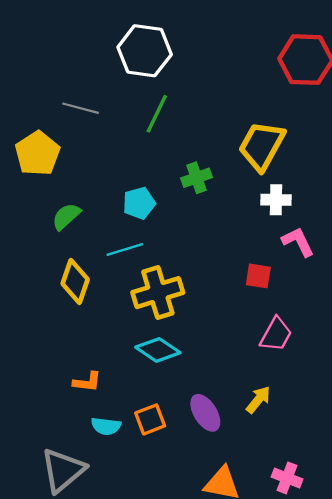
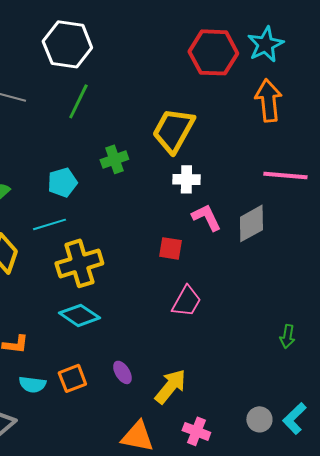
yellow arrow: (258, 400) -> (170, 386), moved, size x1.4
purple ellipse: (205, 413) -> (122, 372), size x0.7

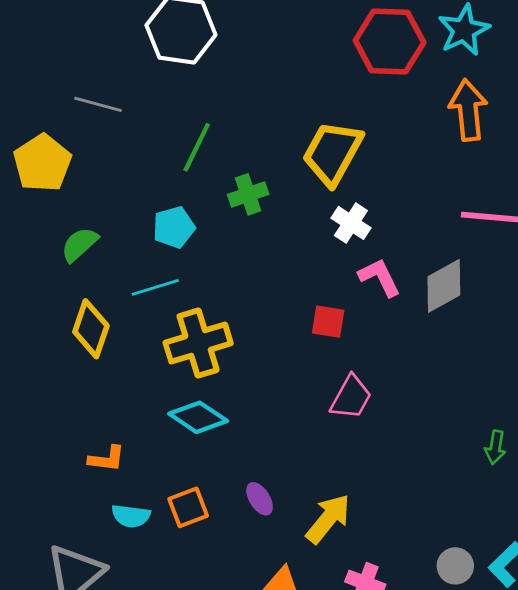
green line: (78, 101) -> (197, 147), moved
white cross: (186, 179) -> (351, 223), turned 32

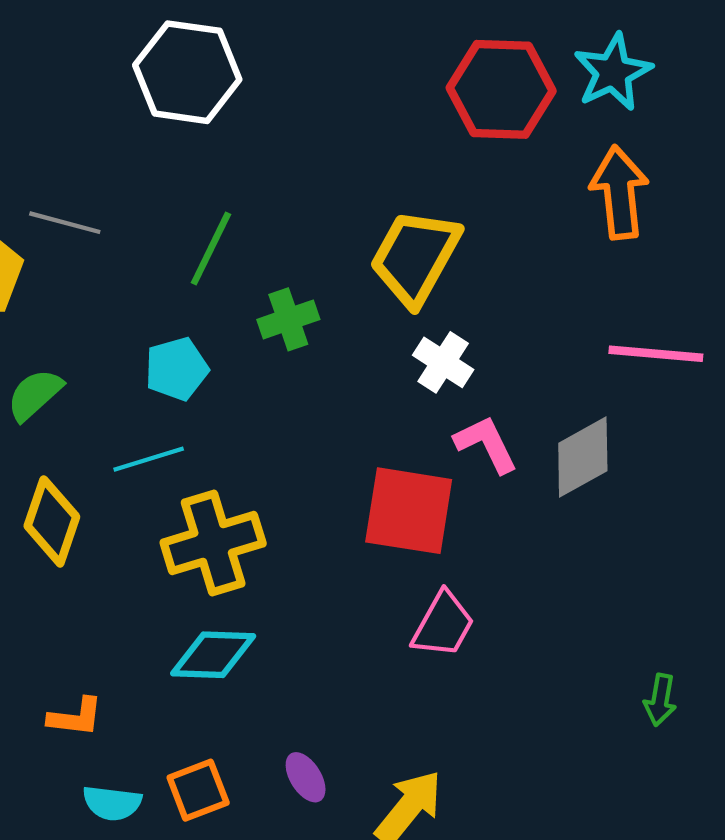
gray line: (98, 104) -> (65, 223), moved
red square: (328, 322) -> (409, 511), size x1.8
cyan diamond: (198, 417) -> (213, 655), turned -32

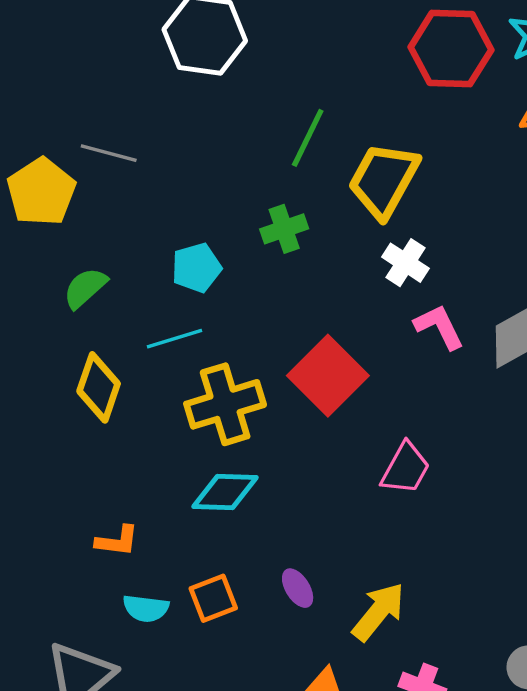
green line: (211, 248) -> (308, 138), moved
red square: (409, 511) -> (328, 376), moved, turned 36

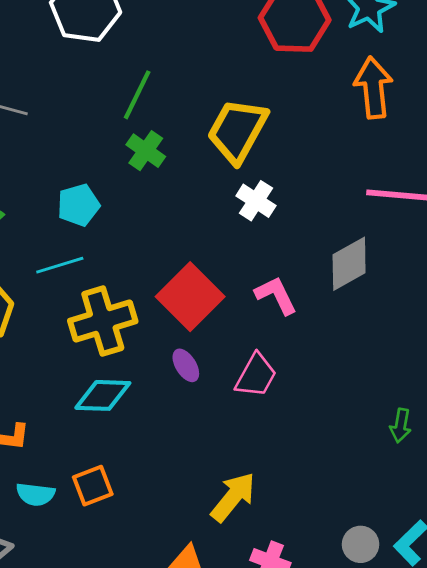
green line: (308, 138) -> (137, 95), moved
green cross: (284, 229) -> (146, 151), moved, turned -36
pink L-shape: (439, 327) -> (276, 295), moved
purple ellipse: (298, 588) -> (186, 365), moved

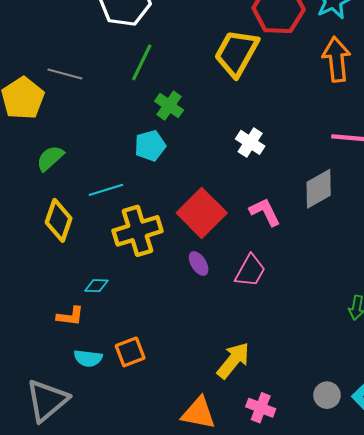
green line: (137, 95) -> (142, 62), moved
yellow trapezoid: (237, 131) -> (236, 53), moved
cyan pentagon: (78, 205) -> (150, 146), moved
cyan diamond: (103, 395) -> (96, 286), moved, size x0.6

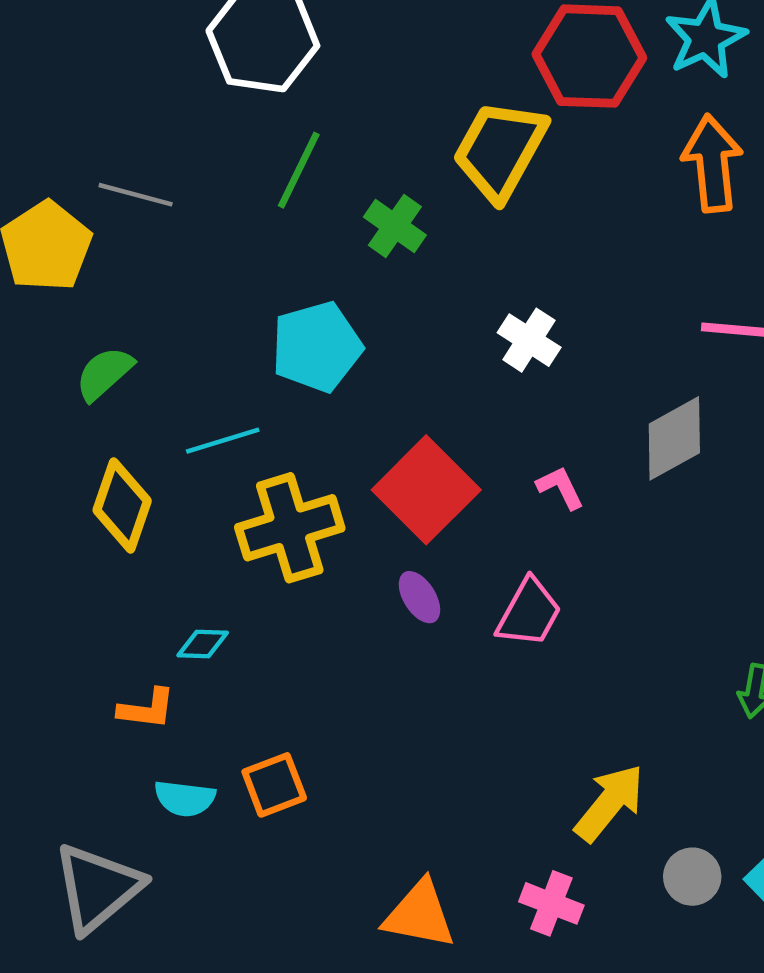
green cross: (169, 106) -> (395, 226), moved
cyan pentagon: (150, 146) -> (317, 347), size x1.4
pink L-shape: (265, 212) -> (560, 488), size x0.7
yellow arrow: (233, 360) -> (609, 803), moved

